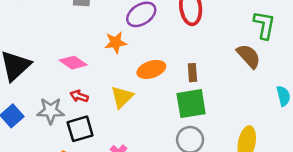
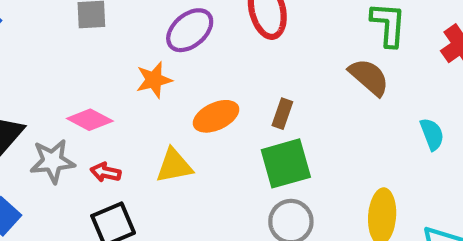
brown rectangle: (192, 73) -> (282, 114), turned 30
yellow triangle: (122, 97) -> (174, 166), turned 40
gray star: (51, 111) -> (52, 161), moved

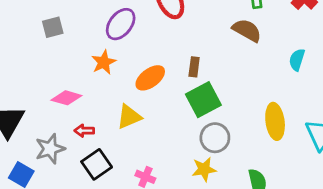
cyan semicircle: (432, 134) -> (297, 60), turned -130
gray star: (52, 161) -> (50, 149), moved

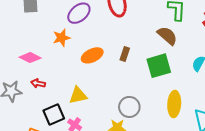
green square: (203, 100) -> (159, 66), moved
yellow triangle: (129, 117) -> (78, 95), moved
black square: (97, 164) -> (54, 115), moved

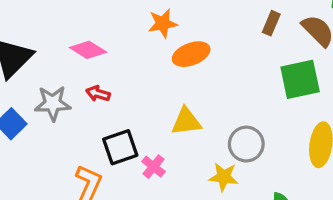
orange star: (62, 38) -> (163, 23), moved
brown rectangle: (125, 54) -> (271, 23), moved
yellow triangle: (78, 95) -> (186, 121), moved

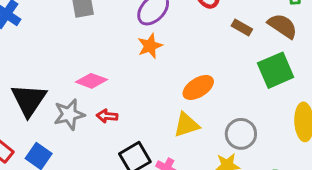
brown rectangle: (271, 23) -> (242, 27), turned -72
orange ellipse: (191, 54) -> (198, 87), moved
gray star: (53, 103) -> (69, 114), moved

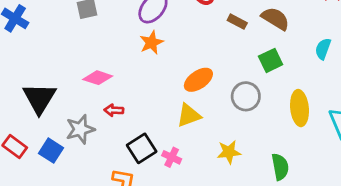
green square: (276, 70) -> (271, 60), size x0.7
gray star: (69, 114) -> (80, 129), moved
gray circle: (241, 134) -> (246, 96), moved

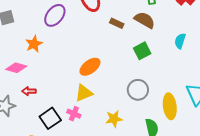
orange star: (151, 43) -> (34, 44), moved
gray circle: (246, 96) -> (138, 90), moved
yellow ellipse: (300, 108) -> (170, 106), moved
pink cross: (172, 157) -> (74, 114), moved

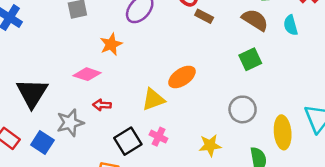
brown rectangle: (117, 23) -> (204, 16), moved
cyan semicircle: (180, 41) -> (291, 25), moved, turned -35
yellow triangle: (84, 93) -> (153, 100), moved

